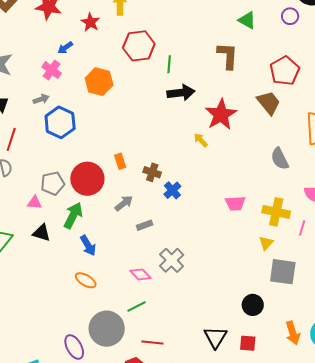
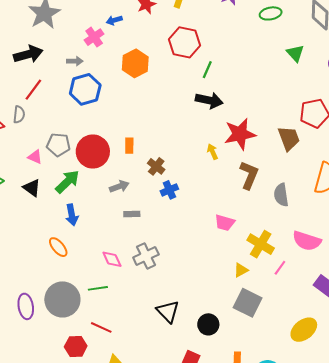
brown L-shape: (228, 56) -> (249, 175), moved
black triangle: (215, 337) -> (168, 311), moved, turned -35

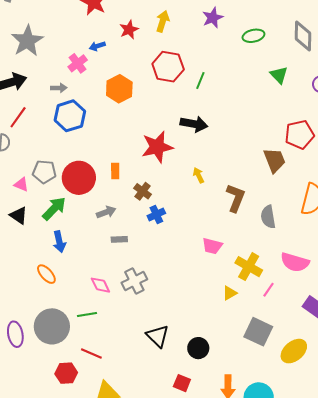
green line: (207, 70) -> (200, 81), moved
red star: (240, 134) -> (157, 147), moved
gray square: (248, 303) -> (258, 332), moved

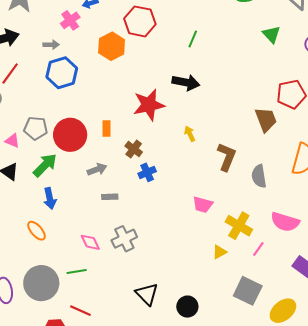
red hexagon: (168, 67) -> (140, 21), moved

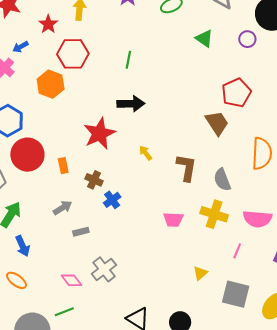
red circle: (70, 135) -> (27, 155), moved
yellow cross: (239, 226) -> (214, 214), moved
yellow triangle: (219, 252) -> (200, 273), moved

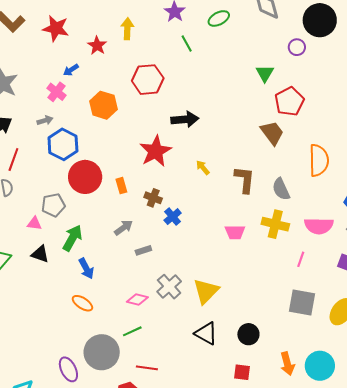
green triangle: (204, 38) -> (265, 73), moved, turned 30
red hexagon: (73, 54) -> (148, 80), moved
green line: (128, 60) -> (187, 44), moved, turned -36
yellow triangle: (200, 273) -> (206, 291), moved, size x1.8
pink diamond: (72, 280) -> (137, 299), turned -35

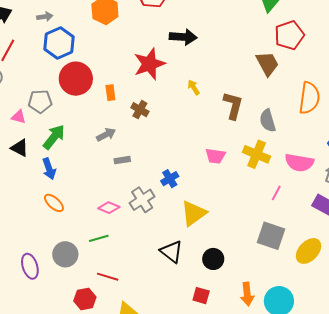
blue cross: (173, 217) -> (170, 179), moved
blue arrow: (86, 268) -> (49, 169), moved
yellow triangle: (206, 291) -> (194, 213), moved
gray circle: (102, 352) -> (65, 254), size x0.7

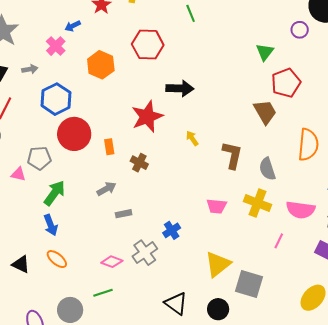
gray arrow: (45, 17) -> (30, 69), moved
black triangle: (20, 148) -> (21, 264), moved
yellow triangle: (194, 213) -> (218, 264), moved
gray square: (271, 236) -> (249, 284), moved

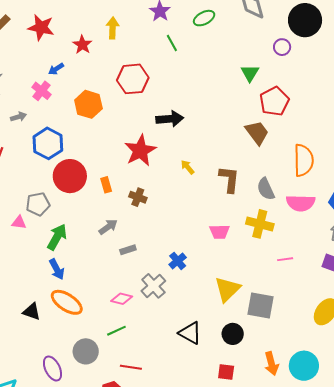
pink semicircle: (301, 210) -> (301, 203), moved
pink line: (279, 241) -> (285, 259), turned 63
orange ellipse: (57, 259) -> (67, 302), size x1.5

